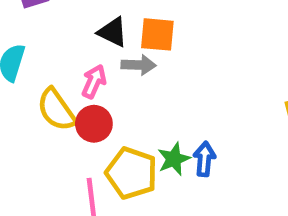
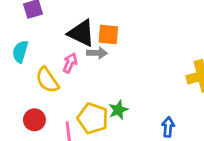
black triangle: (113, 32) -> (81, 33), size x1.5
red circle: (94, 124) -> (34, 120), moved
blue arrow: (204, 159) -> (168, 127), moved

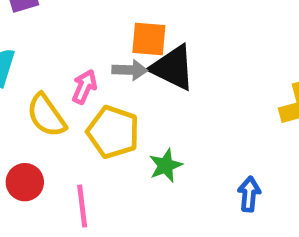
black triangle: (81, 33) -> (173, 68), moved
yellow pentagon: (93, 118) -> (113, 132), moved

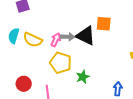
orange square: (149, 39) -> (104, 24), moved
pink arrow: (84, 87) -> (56, 40), moved
yellow semicircle: (46, 115) -> (33, 40), moved, turned -30

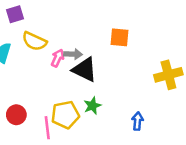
black triangle: (86, 36) -> (85, 70), moved
yellow semicircle: (33, 40) -> (34, 41), moved
yellow pentagon: (61, 63) -> (65, 115), moved, turned -30

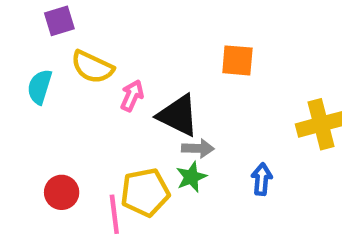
gray arrow: (73, 54) -> (198, 148), moved
blue arrow: (138, 121) -> (262, 179), moved

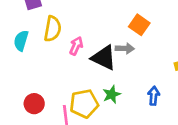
orange square: (237, 60) -> (139, 25), turned 30
yellow semicircle: (92, 67) -> (53, 29), turned -105
gray arrow: (198, 148) -> (125, 48), moved

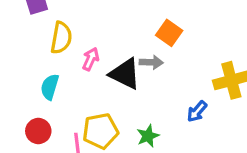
cyan semicircle: (21, 41) -> (50, 87), moved
green star: (112, 94) -> (148, 136), moved
blue arrow: (154, 96) -> (197, 111), moved, turned -144

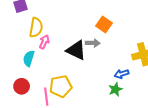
pink arrow: (91, 59) -> (44, 42), moved
blue arrow: (197, 111) -> (122, 74), turned 32
green star: (148, 136) -> (115, 89), moved

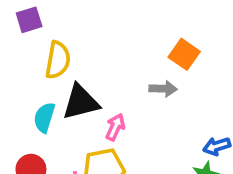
pink arrow: (44, 42) -> (115, 127), moved
black triangle: (76, 50) -> (81, 102), moved, turned -40

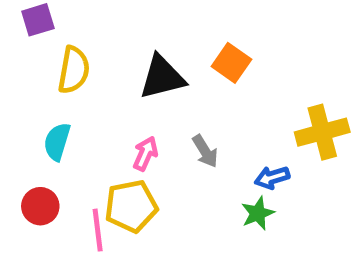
gray arrow: (163, 89) -> (205, 151), moved, turned 56
black triangle: (81, 102) -> (162, 77), moved

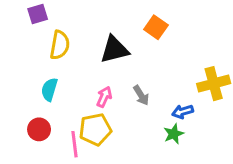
orange square: (231, 63) -> (156, 27), moved

